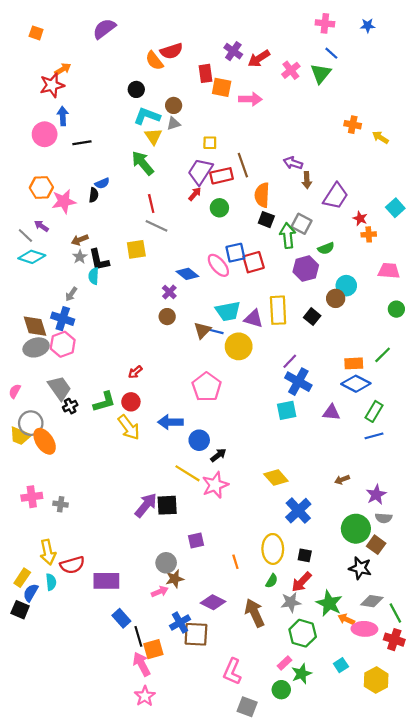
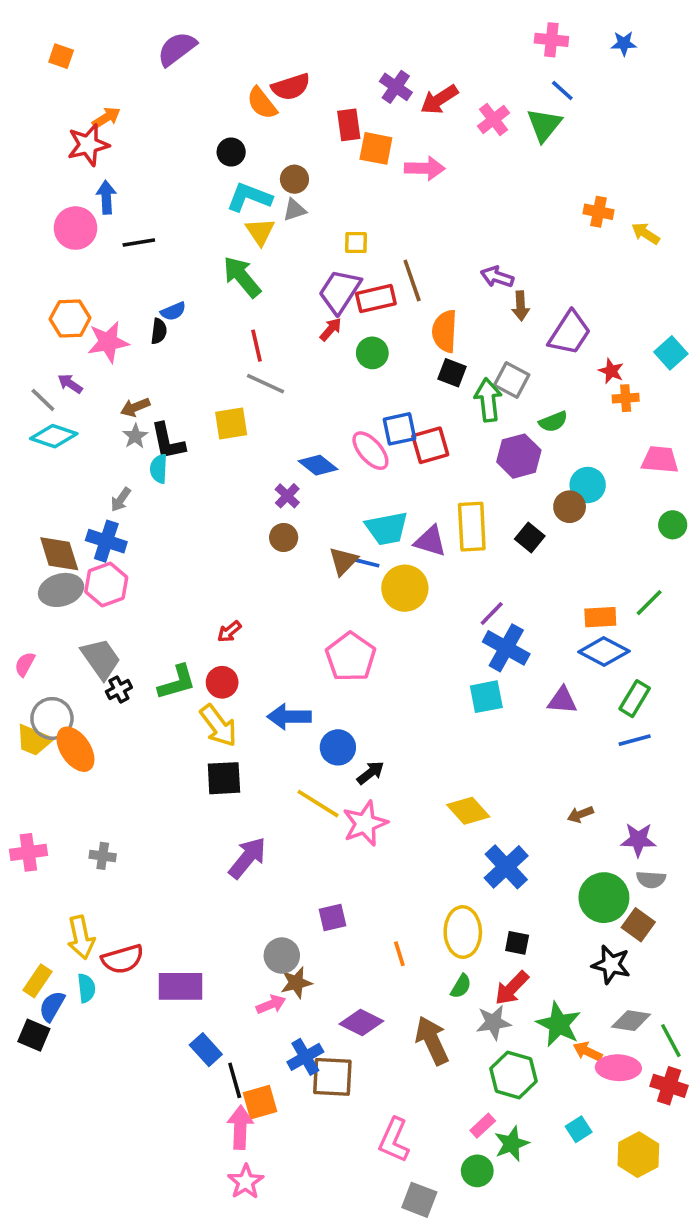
purple star: (376, 495) -> (638, 840), turned 30
pink cross: (32, 497) -> (28, 852), moved
black square: (167, 505) -> (224, 778), moved
pink arrow: (142, 664) -> (240, 1127), turned 30

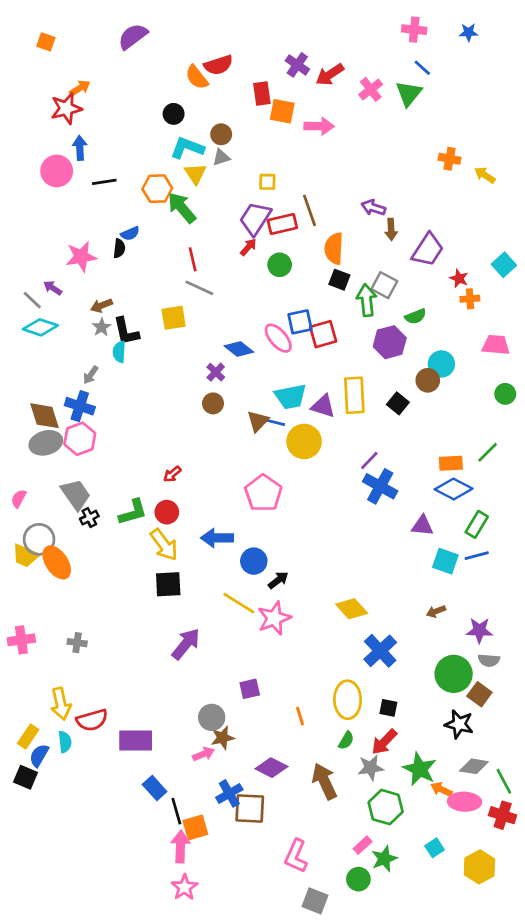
orange hexagon: (70, 319) -> (157, 189), moved
cyan square: (486, 697) -> (445, 561), moved, turned 30

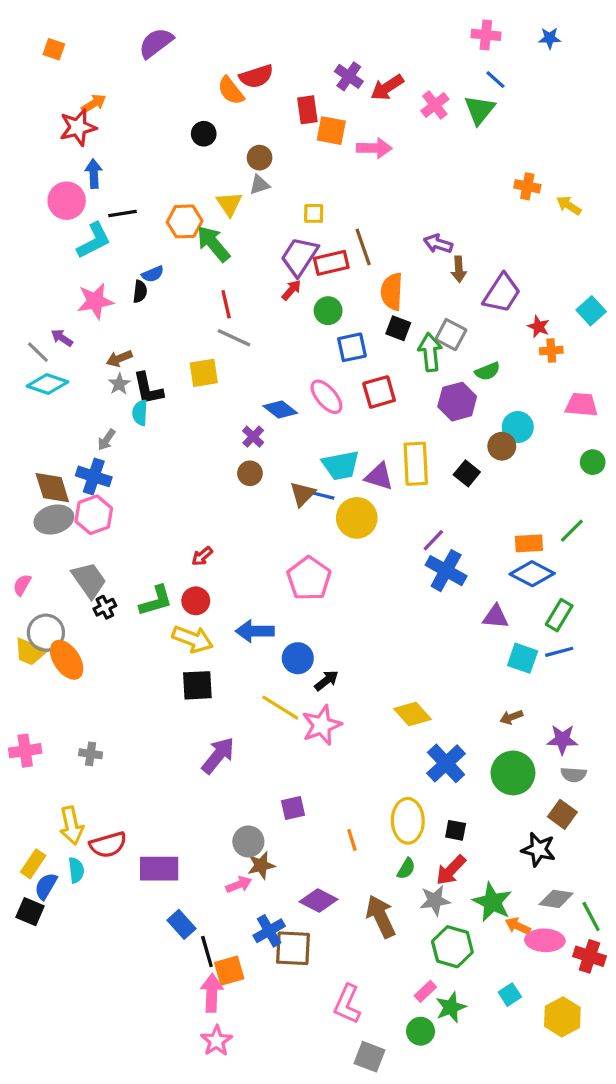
cyan L-shape: (187, 148) -> (94, 241), moved, turned 132
blue square: (300, 322) -> (352, 347), moved
yellow arrow: (164, 545) -> (193, 639), turned -32
green circle: (454, 674) -> (513, 773), moved

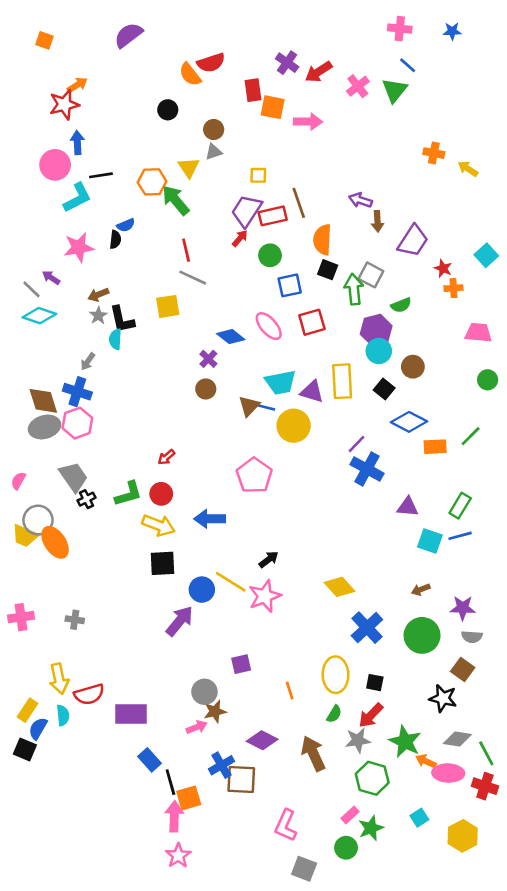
cyan circle: (518, 427) -> (379, 351), moved
blue diamond: (532, 574) -> (409, 422), moved
blue circle: (298, 658) -> (202, 590), moved

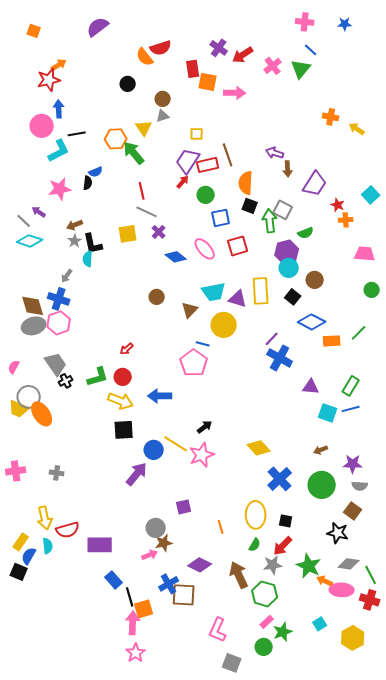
purple cross: (208, 359) -> (159, 232), moved
blue line: (266, 407) -> (203, 344), moved
green hexagon: (372, 778) -> (265, 594), moved

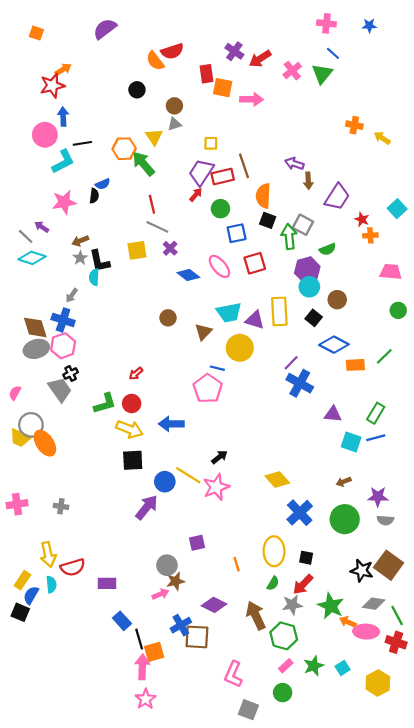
black cross: (66, 381) -> (71, 374), moved
brown square: (353, 511) -> (389, 565), moved, size x1.5
purple rectangle: (100, 545) -> (107, 583), size x0.7
green star: (283, 632) -> (314, 666), moved

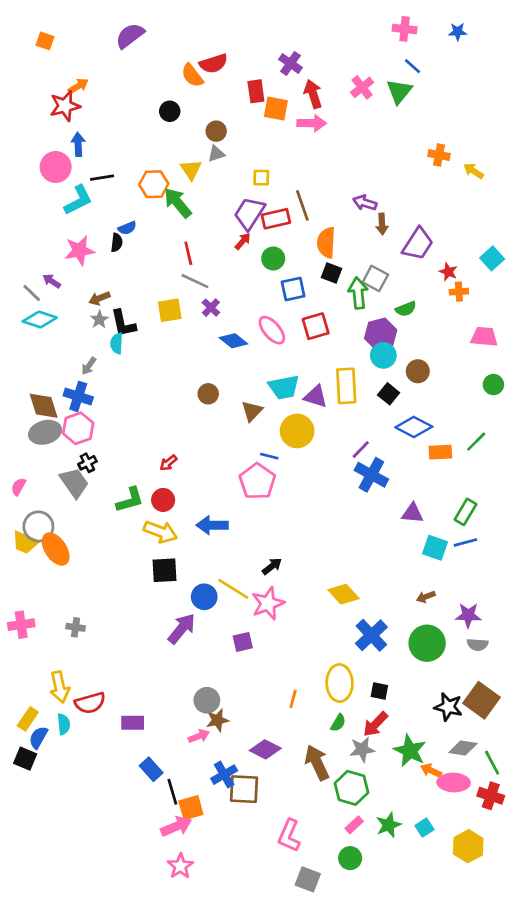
red arrow: (260, 59) -> (313, 94), moved, turned 105
purple square: (197, 543) -> (243, 642), moved
orange line: (237, 564) -> (293, 699), turned 32
pink arrow: (142, 667) -> (176, 826), turned 65

